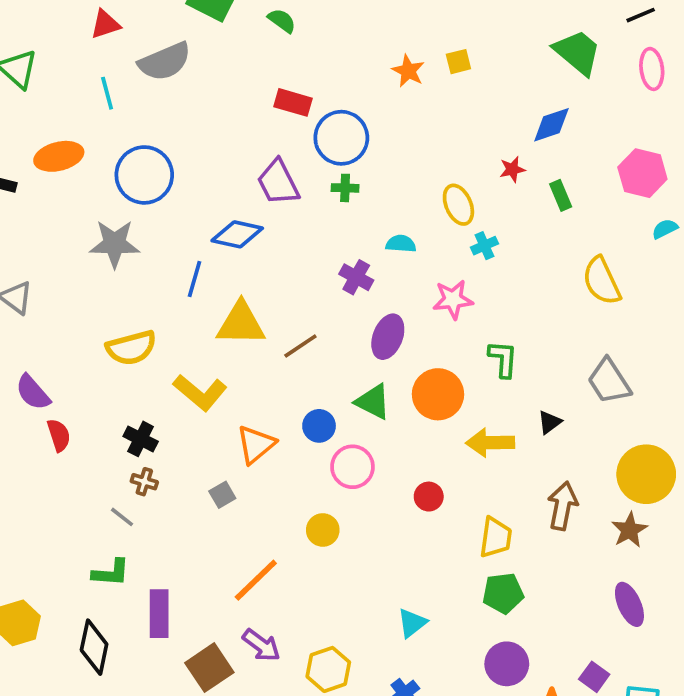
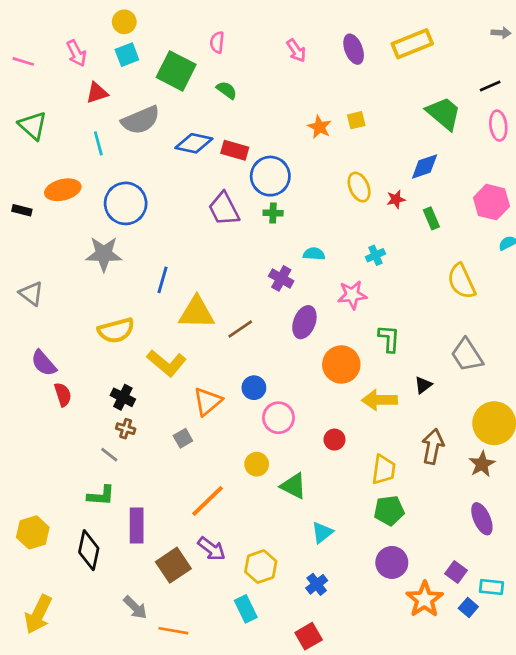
yellow ellipse: (458, 205) -> (359, 187), moved
blue diamond: (237, 234) -> (194, 143), moved
green triangle: (373, 402) -> (294, 486), moved

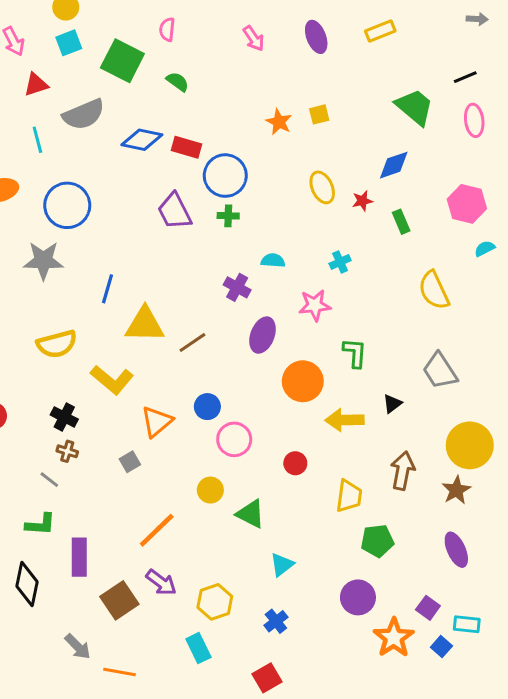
yellow rectangle: (412, 44) -> (380, 31), size x0.7
green pentagon: (389, 511) -> (377, 541), moved

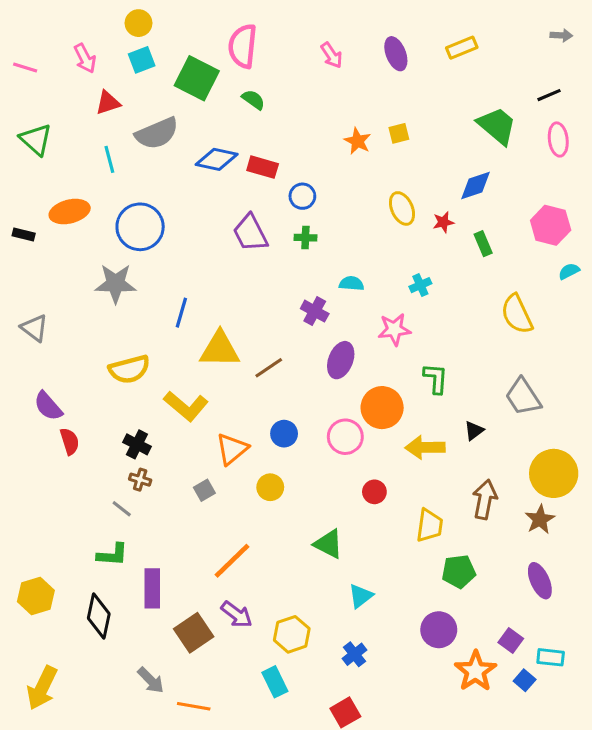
pink semicircle: (167, 29) -> (243, 46), size x1.8
blue circle: (225, 176) -> (302, 196), size x0.6
pink circle: (234, 439) -> (345, 437), moved
yellow circle: (210, 490) -> (270, 487), moved

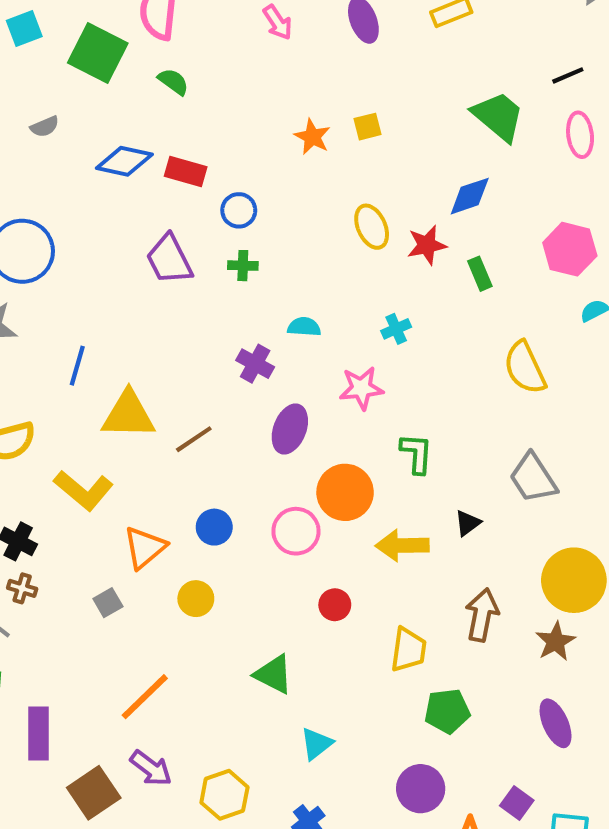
gray semicircle: (157, 133) -> (45, 127), size x0.5
red star: (443, 222) -> (427, 245), size x1.4

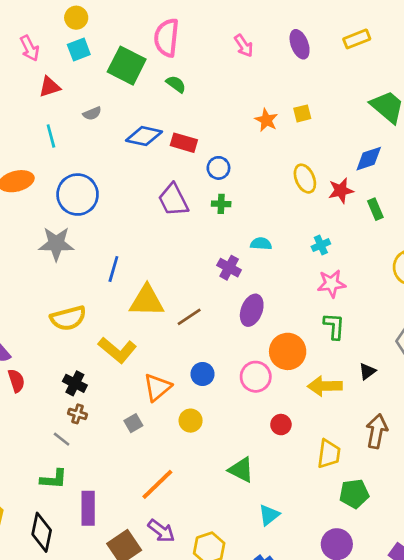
pink star: (361, 388) -> (331, 284), moved

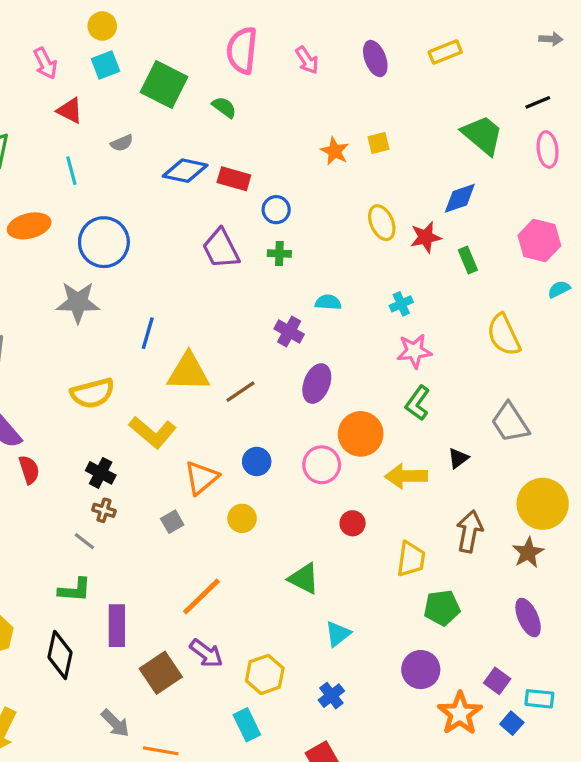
pink semicircle: (167, 38) -> (242, 50), moved
red triangle: (50, 87) -> (70, 111), turned 45
green L-shape: (334, 326) -> (418, 403), turned -148

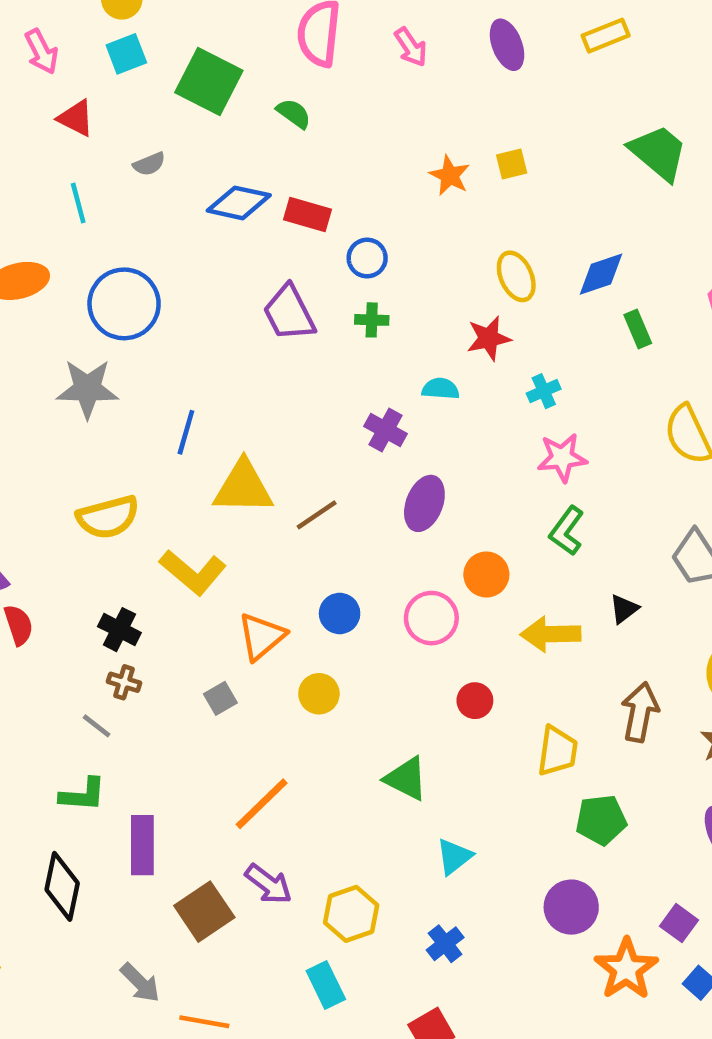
blue diamond: (460, 198) -> (601, 274), moved
red star: (426, 237) -> (489, 338), moved
orange circle: (361, 434) -> (486, 574), size x0.7

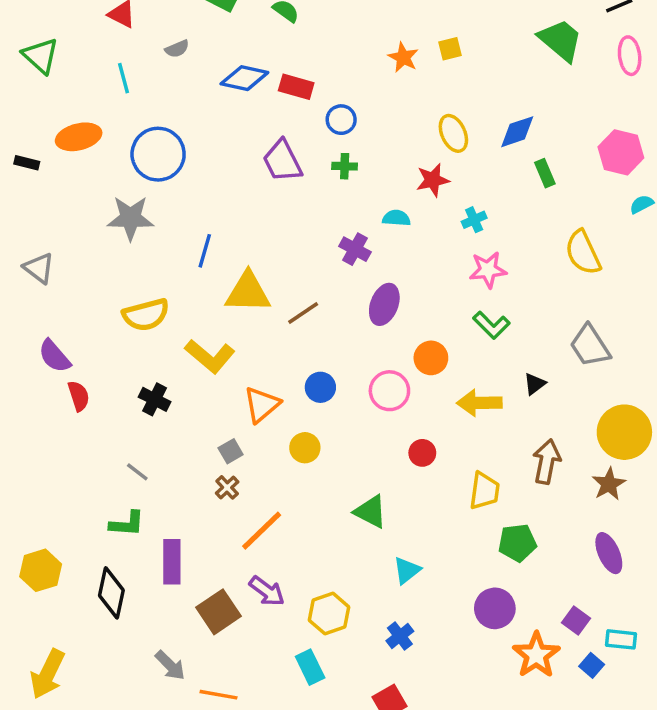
green L-shape: (567, 531) -> (491, 325), turned -81
brown cross: (124, 682) -> (227, 487), moved, turned 30

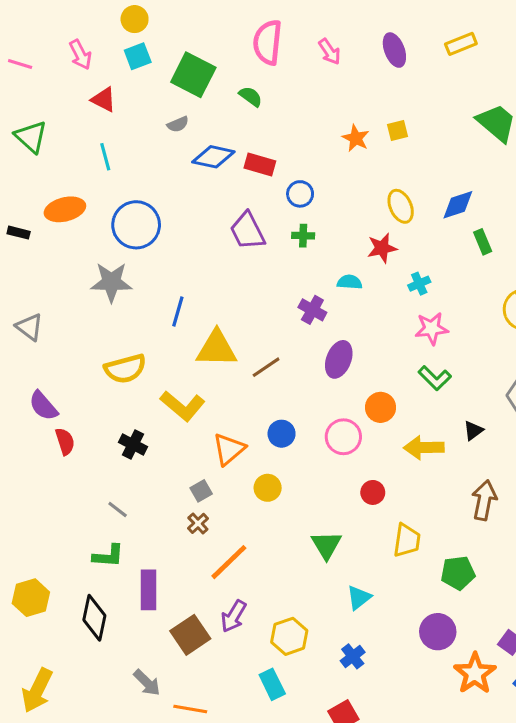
gray semicircle: (177, 49) -> (178, 124), moved
yellow trapezoid: (484, 491) -> (407, 540), moved
green triangle: (370, 512) -> (326, 545), turned 32
purple arrow: (267, 591) -> (234, 616), turned 84

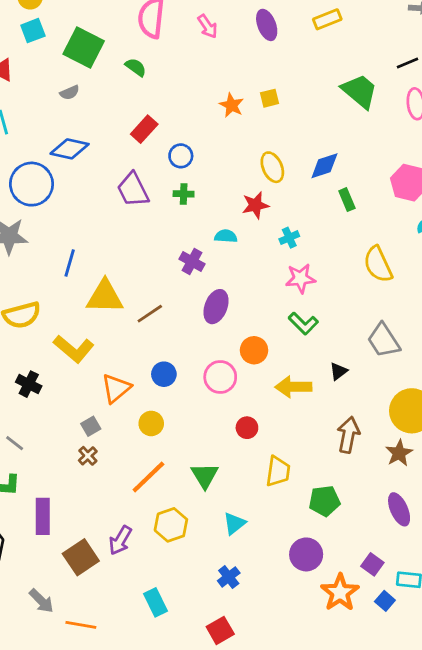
blue diamond: (213, 157) -> (70, 149), moved
red rectangle: (260, 165) -> (144, 129), turned -64
orange line: (229, 562) -> (148, 477), moved
yellow hexagon: (289, 636) -> (171, 525), moved

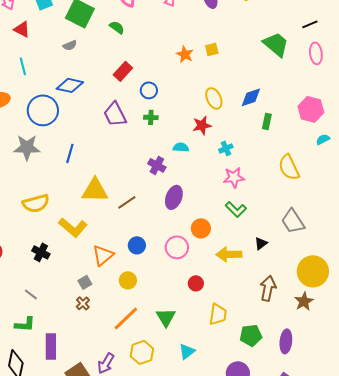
green rectangle: (347, 200) -> (267, 121), turned 35
blue line: (70, 263) -> (70, 153), moved
purple ellipse: (399, 509) -> (286, 341), moved, turned 30

